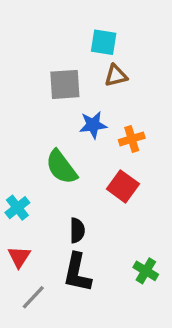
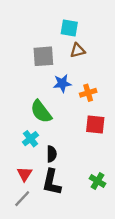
red square: (123, 186) -> (95, 125), moved, turned -30
cyan cross: (17, 208) -> (30, 139), moved
red triangle: (19, 257) -> (25, 174), moved

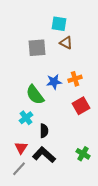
brown triangle: (78, 50) -> (66, 43), turned 40
blue star: (62, 83) -> (54, 82), moved
red square: (95, 125) -> (81, 106), turned -36
black L-shape: (52, 182) -> (44, 155), turned 120

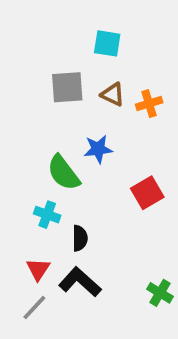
brown triangle: (66, 43) -> (113, 94), moved
orange cross: (75, 79) -> (149, 104), moved
cyan cross: (26, 118) -> (47, 215), turned -32
green cross: (83, 154) -> (160, 293), moved

